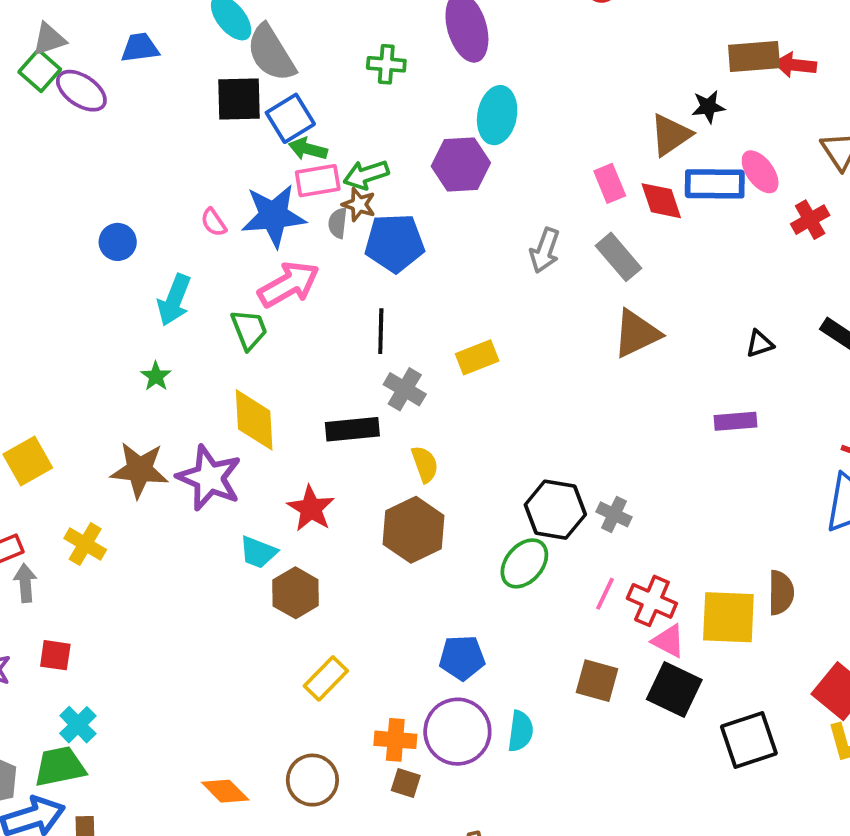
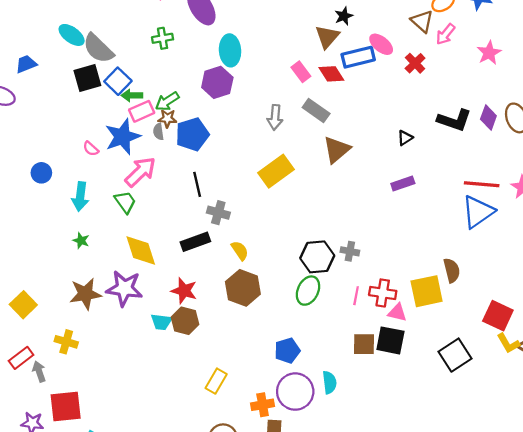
yellow rectangle: (477, 357) -> (276, 171), moved, size x1.5
brown hexagon: (296, 593) -> (185, 321), moved
red square: (55, 655) -> (66, 407), size x1.8
black square: (674, 689) -> (390, 340), moved

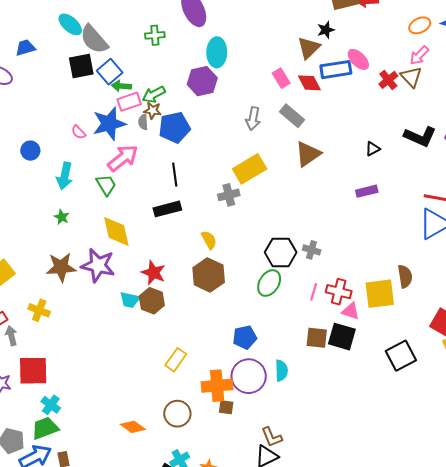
brown triangle: (422, 21) -> (411, 77), moved
gray cross: (218, 213) -> (229, 195), moved, turned -35
black rectangle: (195, 242) -> (167, 209), moved
orange cross: (263, 405) -> (217, 386), size x1.4

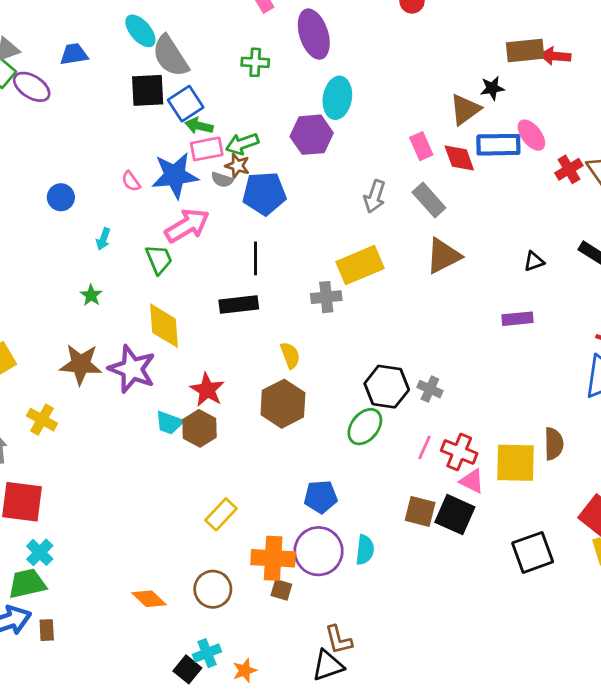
gray semicircle: (143, 122) -> (222, 180), turned -77
cyan arrow: (65, 176) -> (103, 239), size x0.6

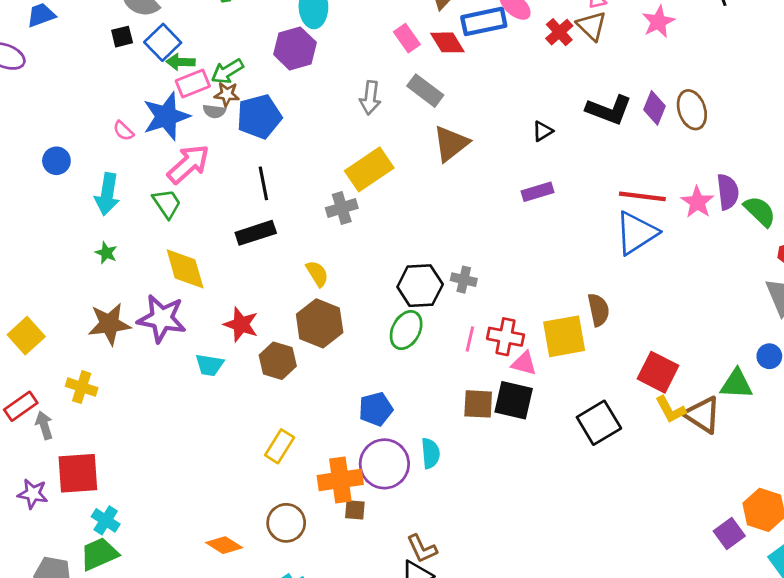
black square: (148, 90) -> (122, 37), size x0.6
cyan arrow: (103, 239) -> (107, 194), size x1.8
brown hexagon: (199, 428) -> (278, 361), moved

